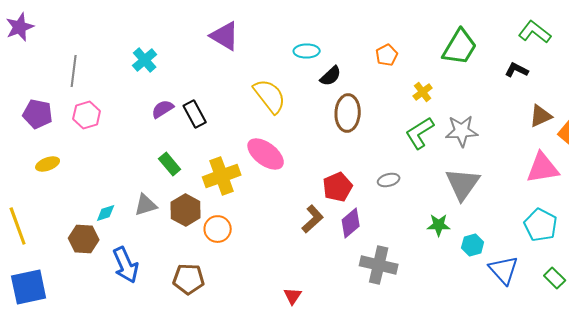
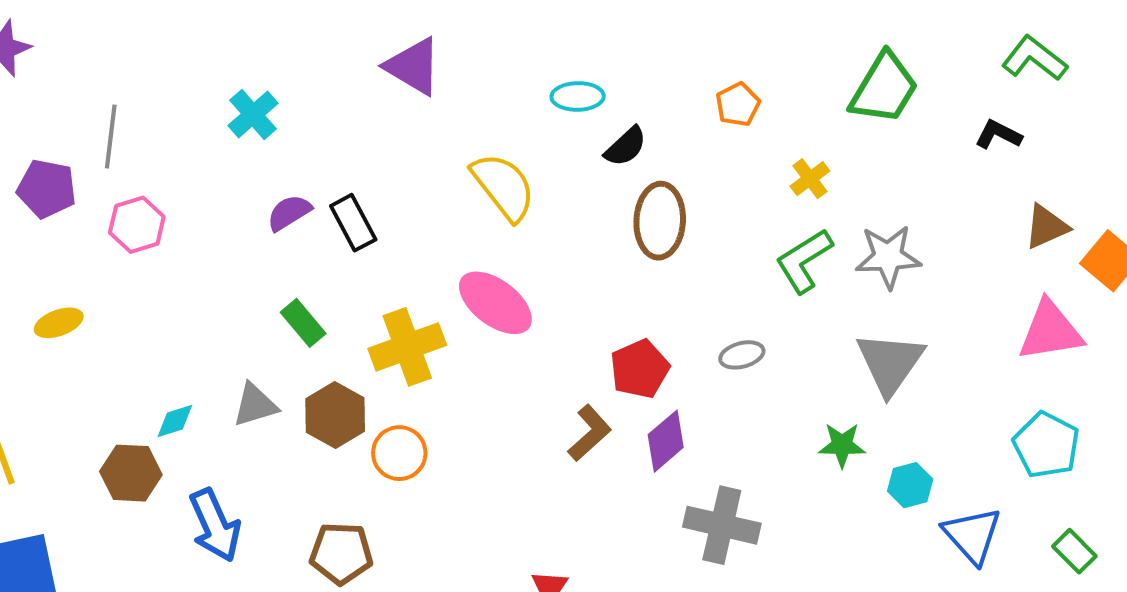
purple pentagon: (38, 114) -> (47, 189), moved

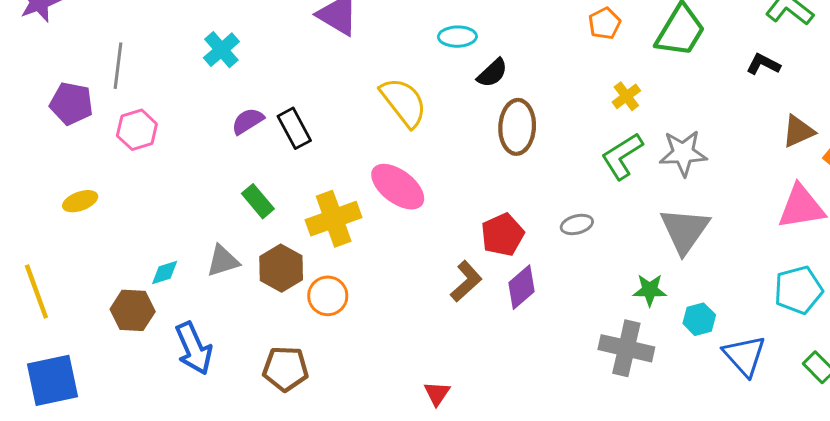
orange pentagon: (738, 104) -> (605, 23), moved
cyan pentagon: (1046, 445) -> (798, 290), turned 30
gray cross: (722, 525) -> (626, 348), moved

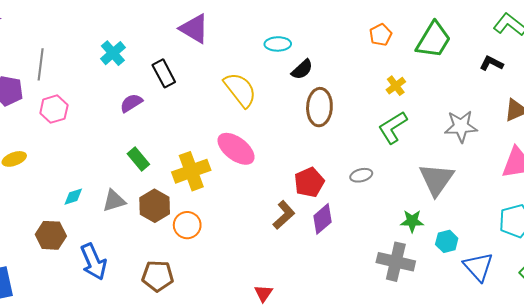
black rectangle: (294, 128) -> (164, 73), moved
gray star: (683, 153) -> (461, 126), moved
cyan diamond: (165, 273) -> (73, 197), moved

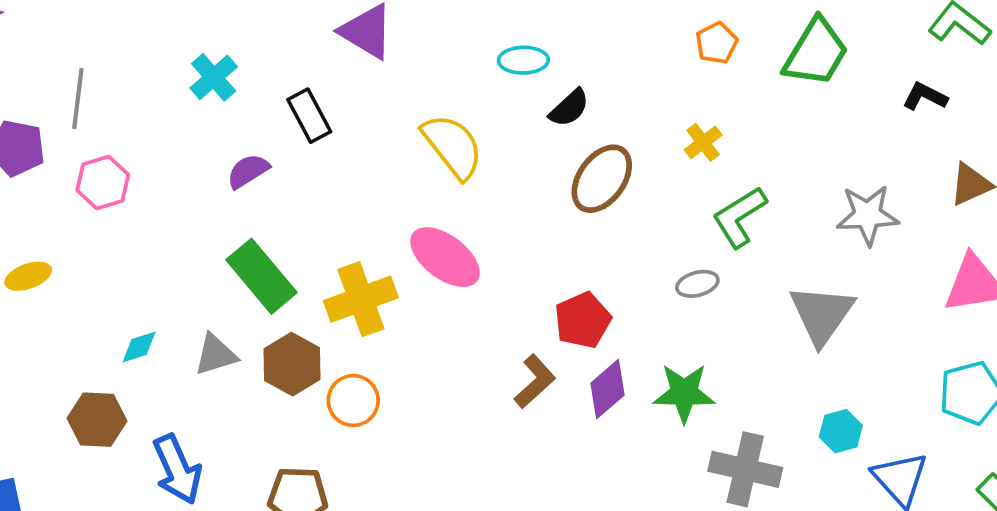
yellow cross: (396, 86) -> (703, 142), moved
brown ellipse: (319, 107) -> (602, 179), turned 33
green rectangle: (138, 159) -> (261, 276), size x1.6
gray ellipse: (361, 175) -> (697, 284), moved
green star: (412, 221) -> (684, 393), moved, size x1.4

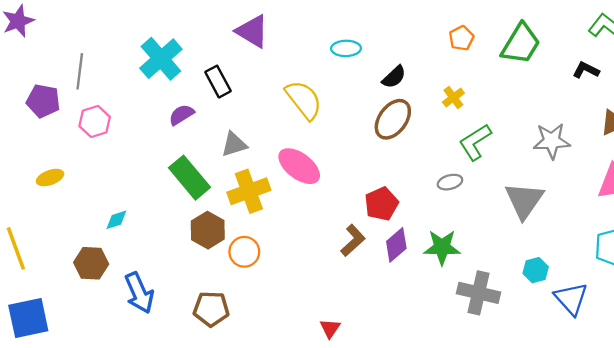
cyan cross: (214, 77) -> (161, 59), size x1.5
black semicircle: (569, 108) -> (394, 77), moved
gray triangle: (216, 355) -> (234, 144), moved

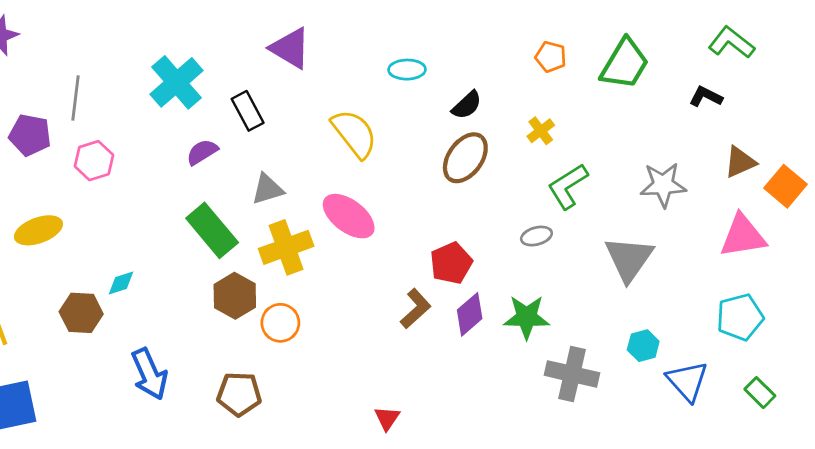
orange pentagon: (461, 38) -> (551, 57), turned -30
yellow ellipse: (50, 178) -> (38, 230), size x1.4
brown hexagon: (91, 263) -> (81, 313), moved

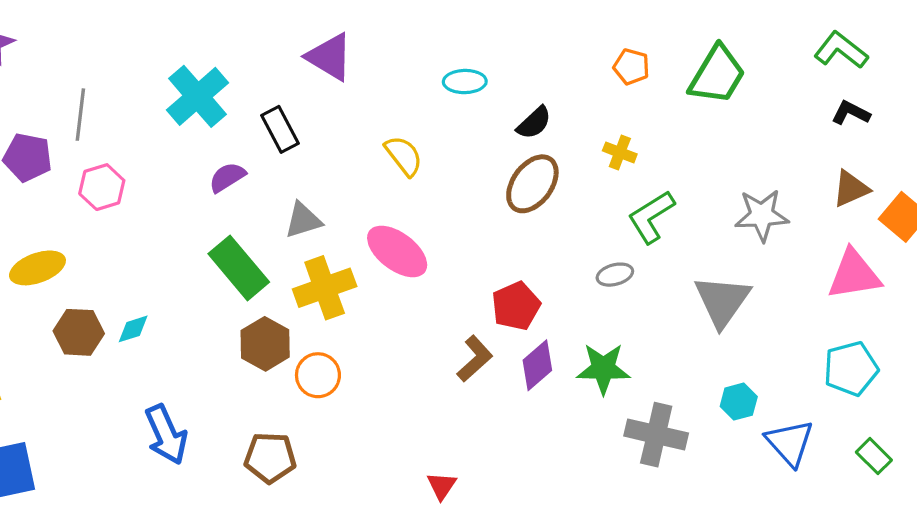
black L-shape: (706, 97) -> (851, 113), moved
yellow cross: (541, 131) -> (620, 152), turned -32
yellow semicircle: (354, 134) -> (404, 156), size x0.7
brown hexagon: (81, 313) -> (79, 332), moved

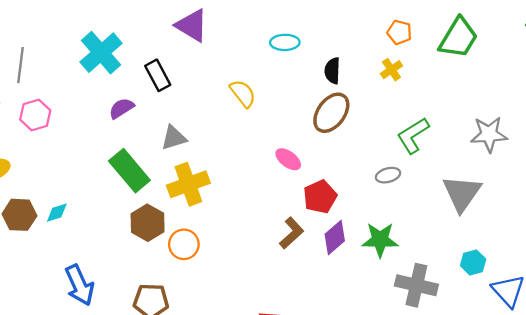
black semicircle: (534, 123) -> (332, 71), turned 135
yellow cross: (620, 152) -> (391, 70), moved, turned 35
pink ellipse: (397, 251) -> (288, 159), moved, size x0.6

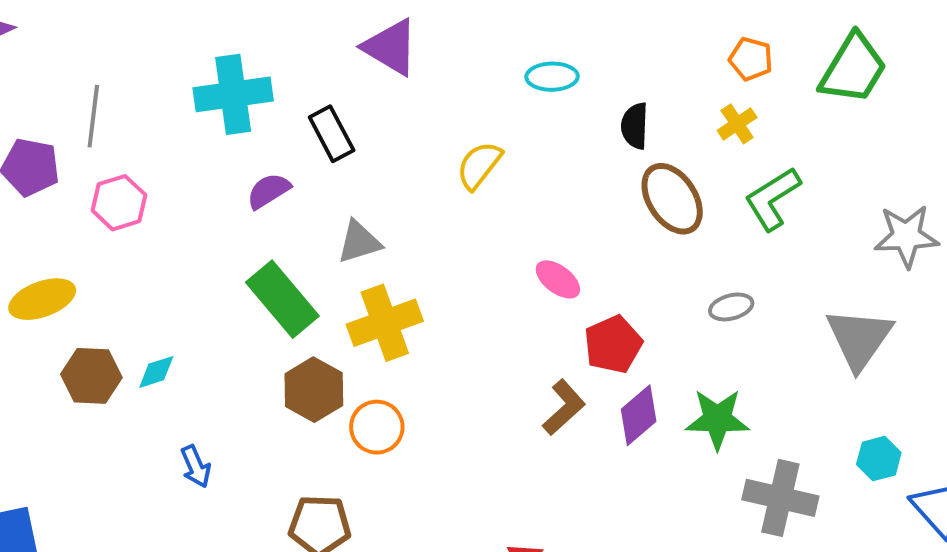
cyan cross: (101, 53) -> (233, 94), turned 33
yellow semicircle: (243, 93) -> (479, 165), turned -104
brown ellipse: (331, 113) -> (672, 199), moved, turned -69
green L-shape: (413, 135) -> (773, 199), moved
blue arrow: (80, 285) -> (196, 466), moved, size x0.6

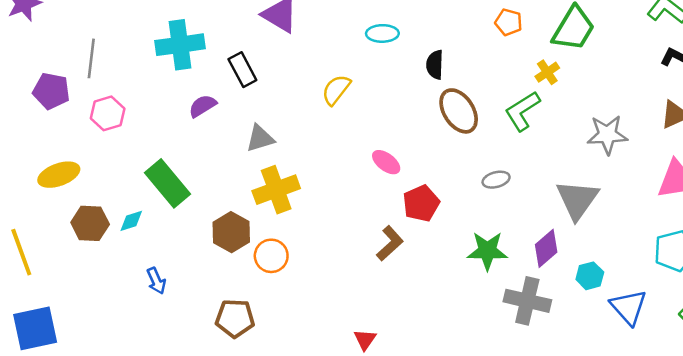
yellow cross: (737, 124) -> (547, 72), moved
green rectangle: (282, 299) -> (168, 183), moved
purple diamond: (639, 415) -> (546, 248), moved

